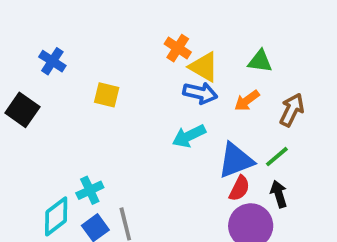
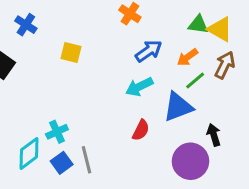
yellow triangle: (204, 67) -> (220, 29), moved
blue arrow: (200, 93) -> (149, 51), turned -48
green line: (277, 157) -> (195, 80), moved
red semicircle: (239, 188) -> (141, 130), moved

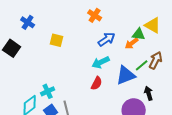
green triangle: (198, 25) -> (139, 34), moved
brown arrow: (225, 65) -> (156, 60), moved
green line: (195, 80) -> (142, 65), moved
red semicircle: (141, 130) -> (97, 83), moved

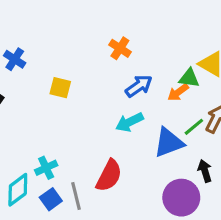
red semicircle: (97, 83) -> (109, 176), moved, size x1.5

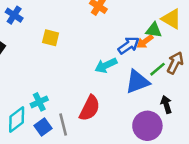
blue arrow: (139, 86) -> (129, 45), moved

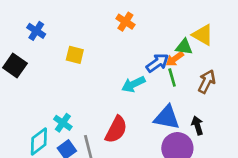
green line: (157, 69) -> (172, 78), moved, turned -66
blue triangle: (137, 82) -> (167, 117), moved, turned 32
cyan cross: (39, 102) -> (63, 123), turned -30

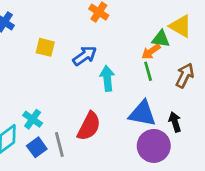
blue arrow: (157, 63) -> (85, 56), moved
cyan arrow: (133, 84) -> (107, 78), turned 110

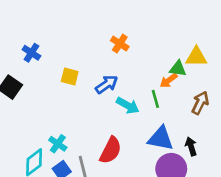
yellow triangle: (180, 26) -> (196, 57), turned -30
green line: (148, 71) -> (155, 99), moved
cyan arrow: (107, 78) -> (128, 105), turned 125

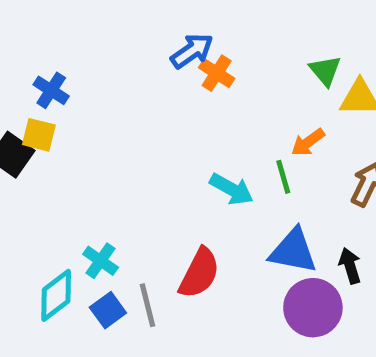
green triangle: (178, 69) -> (325, 71), moved, turned 42
yellow square: (70, 76) -> (39, 135), moved
blue arrow: (107, 84) -> (192, 51), moved

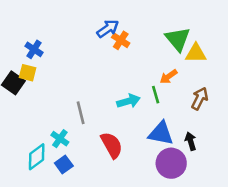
green triangle: (325, 71) -> (178, 39), size x1.5
cyan arrow: (231, 189) -> (128, 101), turned -45
red semicircle: (199, 273) -> (112, 145), turned -56
gray line: (147, 305) -> (81, 113), moved

